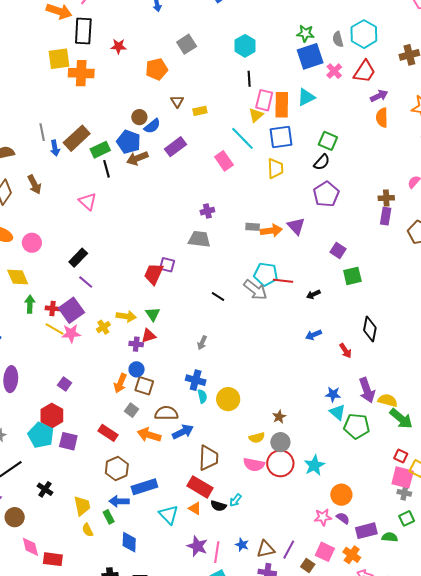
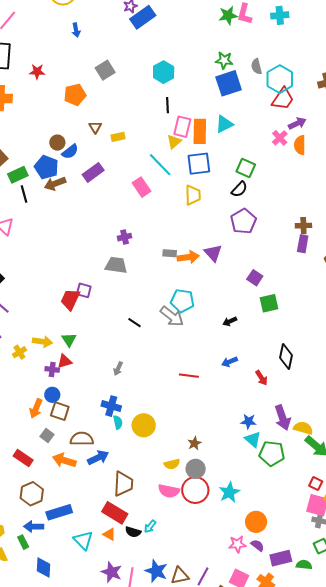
cyan hexagon: (364, 34) -> (280, 79), moved
pink cross: (334, 71) -> (280, 138), moved
red line: (283, 281) -> (189, 376), moved
blue star: (242, 545) -> (156, 571), size x1.6

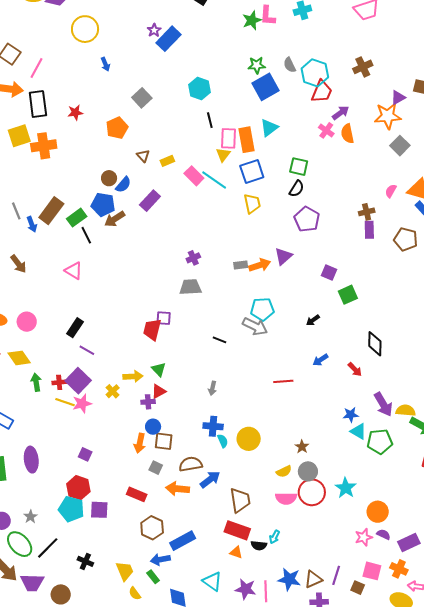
pink rectangle: (141, 187) -> (194, 176), moved
purple triangle: (213, 253) -> (283, 256), turned 42
cyan triangle: (83, 540) -> (212, 581), moved

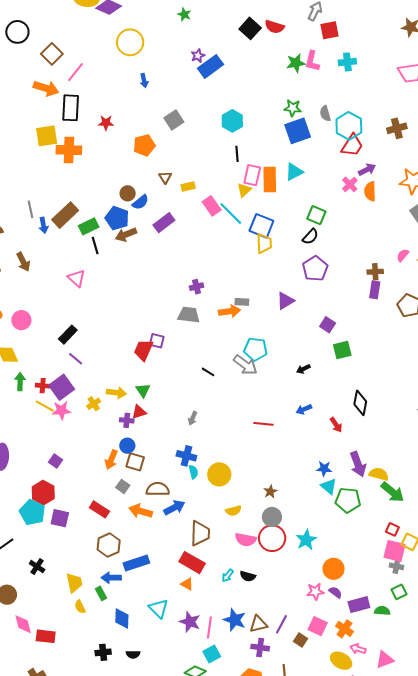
blue square: (252, 171) -> (261, 226), moved, turned 30
orange arrow: (260, 265) -> (229, 311), moved
yellow semicircle: (284, 471) -> (233, 511), moved
black semicircle: (259, 545) -> (248, 576), moved

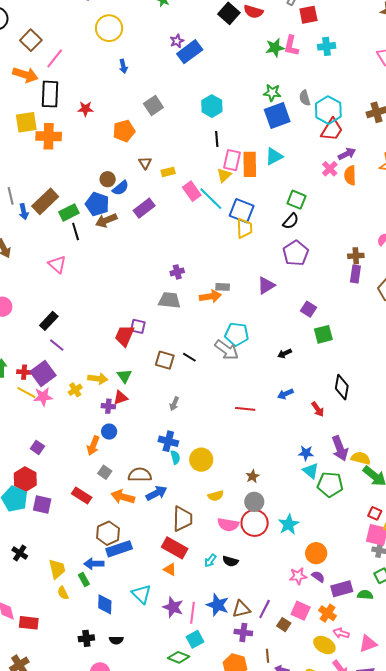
brown square: (135, 462) -> (165, 360), moved
brown hexagon: (109, 545) -> (108, 533), moved

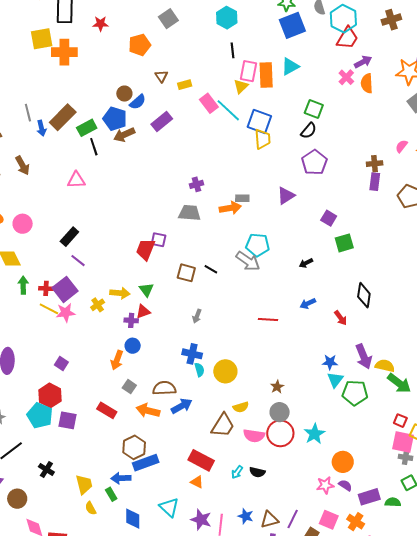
pink triangle: (57, 264) -> (76, 180), turned -42
cyan triangle: (311, 471) -> (335, 380), turned 30
brown trapezoid: (182, 519) -> (223, 425), moved, turned 32
blue star: (218, 605) -> (246, 516), size x0.7

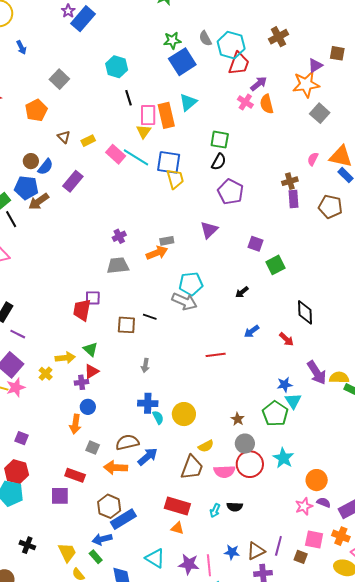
green pentagon: (355, 393) -> (275, 414), moved, turned -30
purple square: (68, 420) -> (60, 496), moved

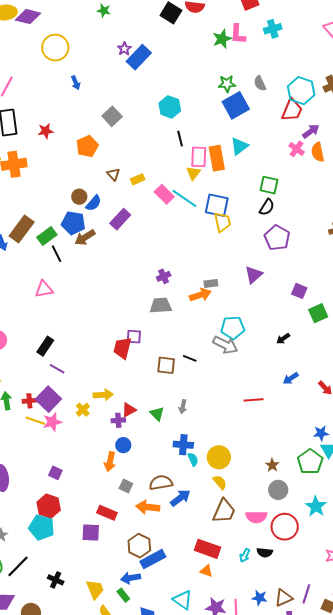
cyan hexagon: (231, 45) -> (301, 91), moved
green triangle: (91, 349) -> (157, 414), moved
yellow semicircle: (206, 446) -> (220, 482), moved, turned -105
red circle: (250, 464) -> (285, 527), moved

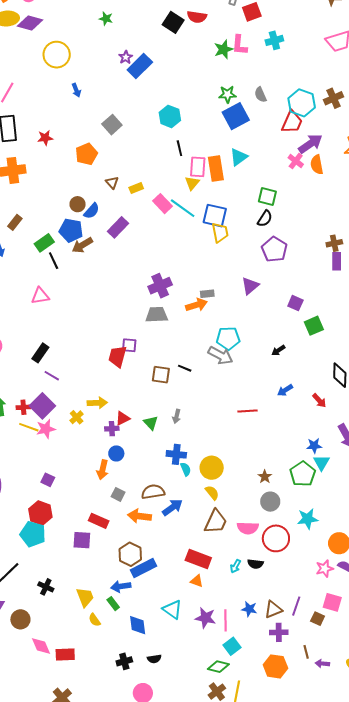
purple arrow: (311, 131) -> (310, 144), size x1.4
brown rectangle: (22, 229) -> (15, 222), moved, size x0.6
purple cross: (164, 276) -> (160, 286), size x1.6
cyan star: (316, 506) -> (308, 519), turned 30

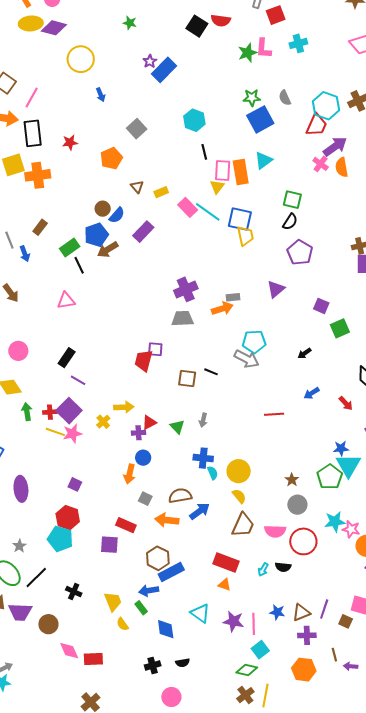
blue pentagon: (71, 230) -> (96, 235), turned -30
cyan triangle: (322, 463) -> (348, 465), size x1.5
pink star: (325, 569) -> (351, 529), moved, turned 30

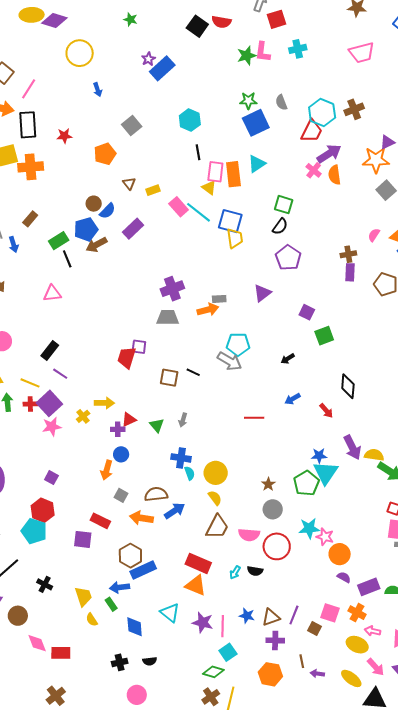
yellow triangle: (217, 187) -> (209, 188), turned -35
yellow line: (55, 432) -> (30, 383), moved
orange triangle: (225, 585) -> (196, 585), size x1.6

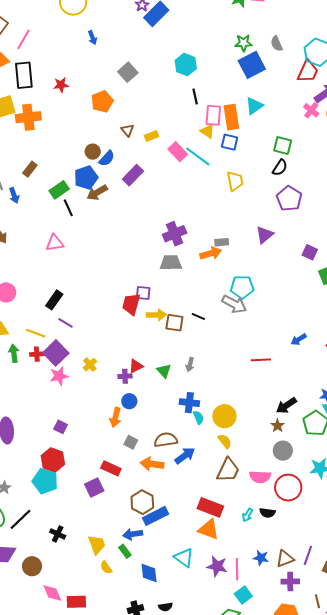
blue square: (230, 221) -> (230, 142), moved, size x0.7
black arrow: (288, 359) -> (286, 406), moved, size x1.5
yellow arrow: (104, 403) -> (156, 315), moved
purple square: (83, 539) -> (94, 488), turned -30

